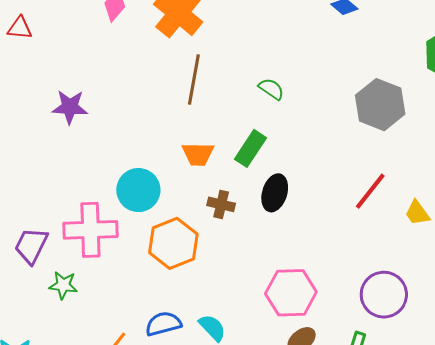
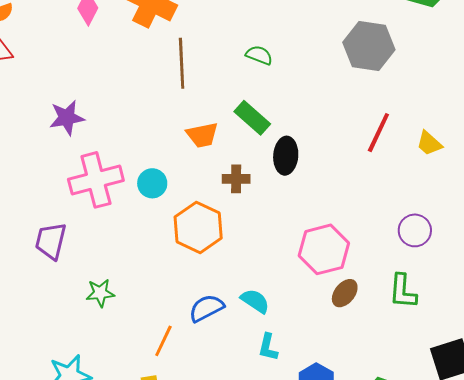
green rectangle: (250, 148) -> (252, 118), turned -69
cyan circle: (138, 190) -> (152, 183), size x0.7
pink cross: (90, 230) -> (96, 180), moved
purple trapezoid: (31, 246) -> (51, 241), moved
purple circle: (384, 295) -> (415, 230), size x0.7

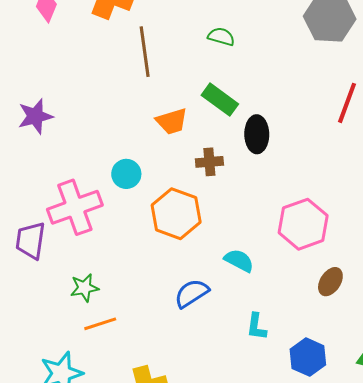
pink cross: (96, 180) -> (75, 207), moved
brown ellipse: (345, 293) -> (330, 282), moved
cyan semicircle: (255, 301) -> (239, 261), moved
orange line: (163, 341) -> (100, 324), moved, turned 52

